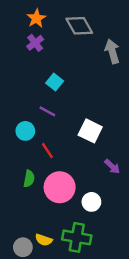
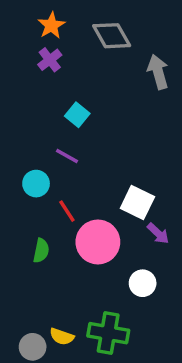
white square: (90, 131) -> (137, 202), moved
pink circle: (60, 187) -> (98, 242), moved
white circle: (91, 202) -> (143, 283), moved

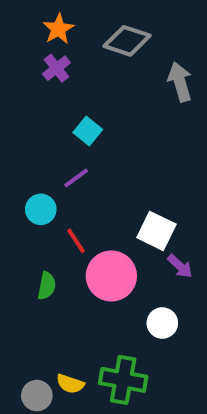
gray diamond: (112, 36) -> (127, 41), turned -42
purple line: (67, 156) -> (76, 178), turned -65

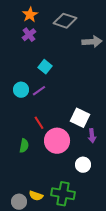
gray arrow: (180, 82) -> (92, 42), turned 102
cyan circle: (41, 209) -> (21, 90), moved
purple arrow: (180, 266) -> (92, 136), turned 40

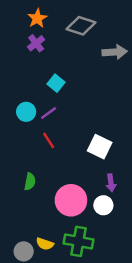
red line: (39, 123) -> (49, 140), moved
purple arrow: (92, 136) -> (111, 183), moved
pink circle: (57, 141) -> (71, 200), moved

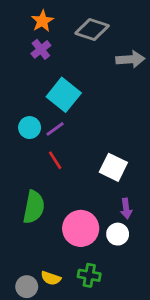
cyan square: (56, 83) -> (64, 95), size x1.6
green semicircle: (30, 182) -> (34, 207), size x1.6
green cross: (78, 241) -> (89, 275), size x0.7

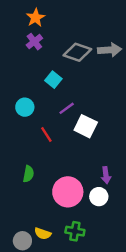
gray diamond: (92, 30) -> (77, 52), moved
cyan square: (64, 95) -> (53, 80), size x0.6
purple line: (55, 129) -> (67, 108), moved
white square: (113, 167) -> (86, 126), moved
green semicircle: (34, 207) -> (28, 174), size x0.6

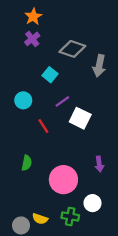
gray arrow: (110, 50) -> (99, 66), moved, turned 105
white circle: (99, 197) -> (93, 203), moved

